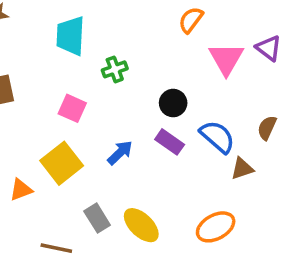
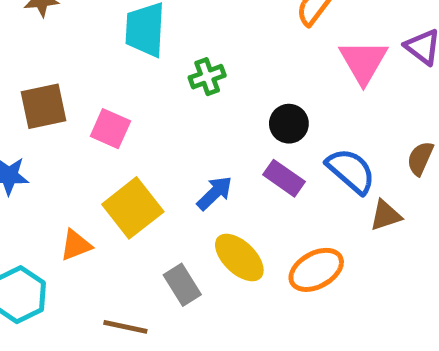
pink square: (72, 108) -> (110, 129), moved
yellow ellipse: (141, 225) -> (239, 258), moved
orange ellipse: (216, 227) -> (316, 270), moved

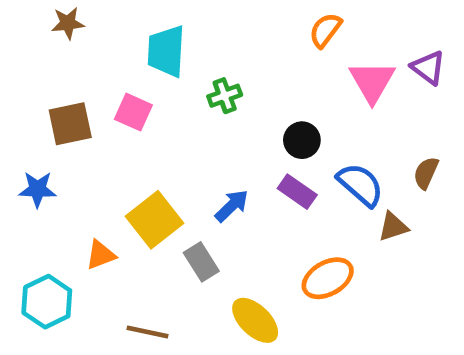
pink square: (110, 129) -> (133, 112), moved
yellow ellipse: (239, 258) -> (255, 320), moved
gray rectangle: (182, 285) -> (201, 262), moved

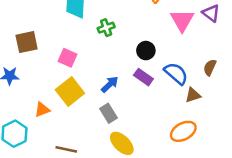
pink square: (133, 112) -> (68, 58), moved
gray rectangle: (201, 262) -> (109, 113), moved
orange ellipse: (328, 278) -> (183, 131), moved

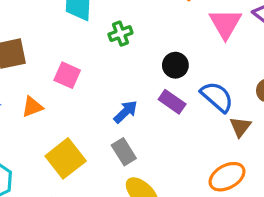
yellow square: (70, 92) -> (66, 158), moved
brown triangle: (193, 95) -> (240, 127), turned -35
orange triangle: (42, 110) -> (32, 107), moved

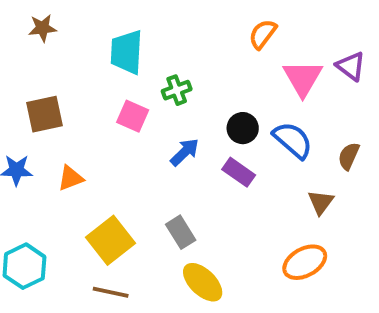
pink square: (67, 75) -> (133, 116), moved
blue semicircle: (217, 97) -> (293, 140), moved
blue arrow: (125, 112) -> (185, 152), moved

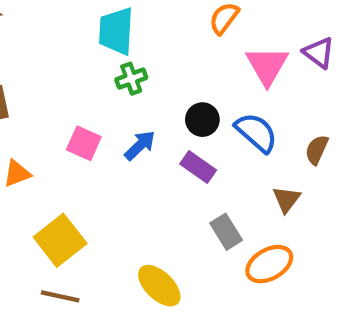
cyan trapezoid: (127, 52) -> (116, 31), moved
pink square: (133, 116) -> (84, 143), moved
gray rectangle: (181, 232) -> (226, 232), moved

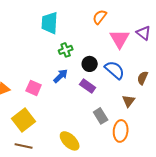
green cross: (131, 79) -> (66, 50), moved
pink square: (84, 143) -> (34, 88), moved
orange ellipse: (269, 264) -> (121, 131), turned -55

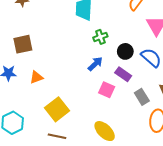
pink square: (34, 88) -> (107, 90), moved
gray rectangle: (101, 116) -> (142, 97), moved

